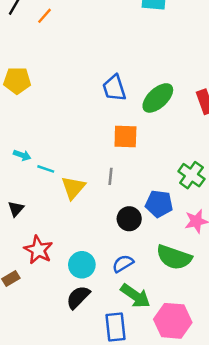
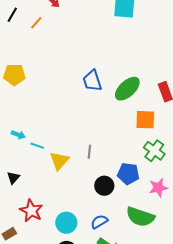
orange square: (125, 137) -> (145, 120), moved

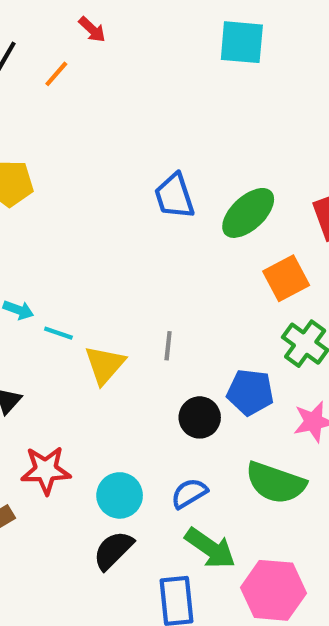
orange square: (145, 120) -> (286, 278), turned -30
red star: (31, 211) -> (46, 470), turned -30

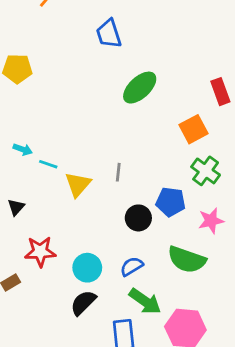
blue trapezoid: (174, 196) -> (109, 34), moved
green ellipse: (248, 213) -> (140, 88), moved

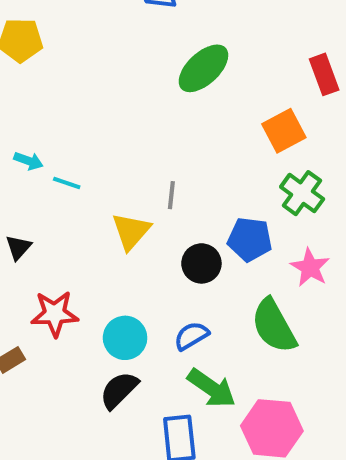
yellow triangle: (78, 184) -> (131, 231), moved
pink star: (211, 221) -> (310, 267), turned -30
green semicircle: (187, 260) -> (274, 326), turned 42

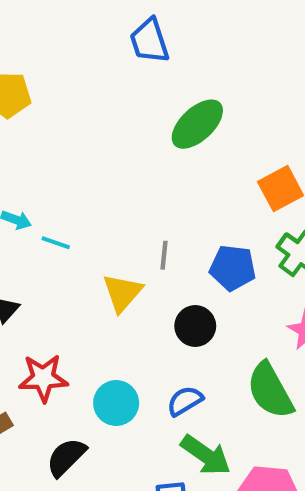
blue pentagon: (250, 239) -> (233, 268), moved
black semicircle: (119, 390) -> (66, 457), moved

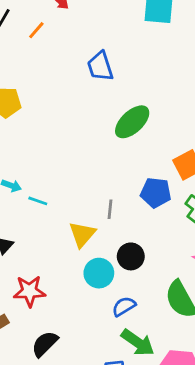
blue pentagon: (233, 268) -> (156, 193), moved
cyan circle: (116, 403) -> (99, 273), moved

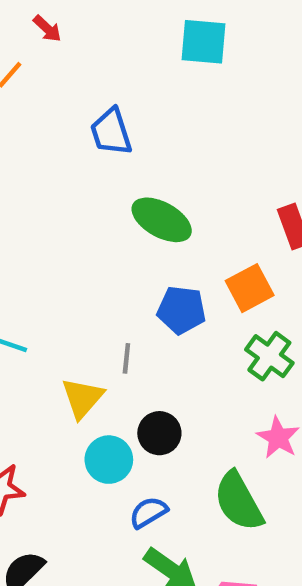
green ellipse: (132, 122) -> (162, 220), turned 72
blue pentagon: (156, 193) -> (181, 310), moved

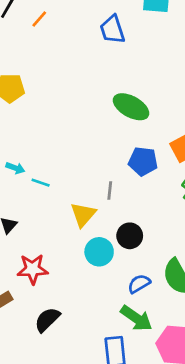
blue trapezoid: (111, 132) -> (112, 30), moved
blue semicircle: (148, 512) -> (139, 284), moved

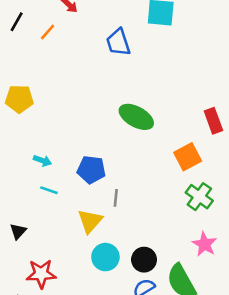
blue pentagon: (143, 161) -> (91, 170), moved
cyan arrow: (15, 168) -> (42, 161), moved
black circle: (130, 236) -> (144, 260), moved

